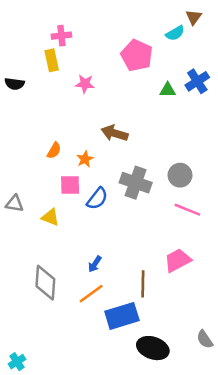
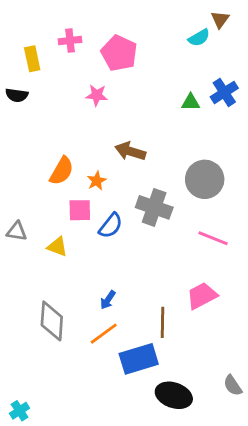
pink pentagon: (137, 55) -> (119, 53), moved
yellow rectangle: (52, 60) -> (32, 59), moved
orange semicircle: (54, 150) -> (62, 171), size x1.5
gray circle: (180, 175) -> (205, 179), moved, size x1.4

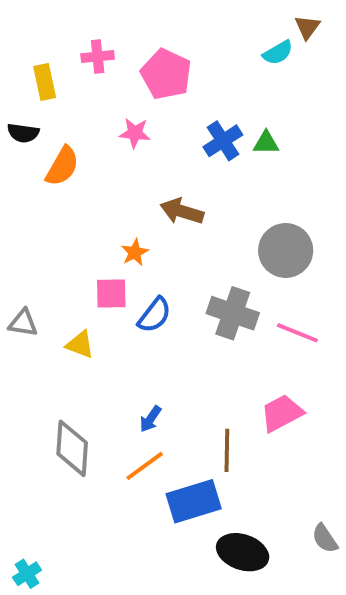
blue cross: (224, 92) -> (223, 141), moved
orange semicircle: (62, 171) -> (62, 166), moved
gray cross: (154, 207) -> (233, 313), moved

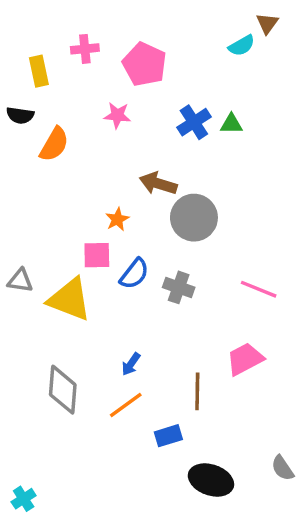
gray circle: (286, 250) -> (194, 218), moved
gray cross: (233, 313) -> (179, 287), moved, size x0.7
yellow triangle: (80, 345) -> (70, 299), size x1.8
blue rectangle: (194, 501) -> (168, 436), size x0.6

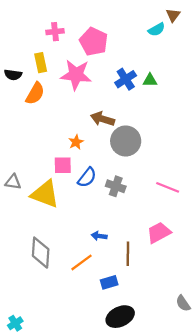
yellow rectangle: (39, 71) -> (41, 63), moved
pink star: (117, 115) -> (76, 75), size x1.8
blue arrow: (131, 364) -> (99, 236), moved, turned 64
black ellipse: (211, 480) -> (120, 317), moved, turned -44

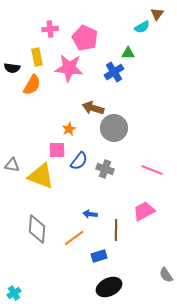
green triangle: (150, 80) -> (128, 53), moved

